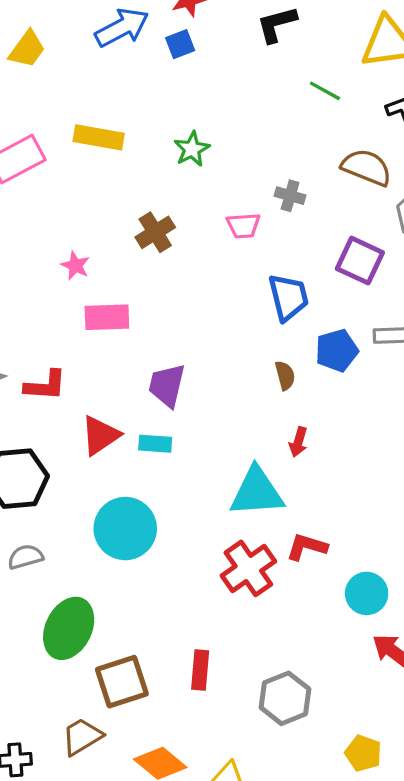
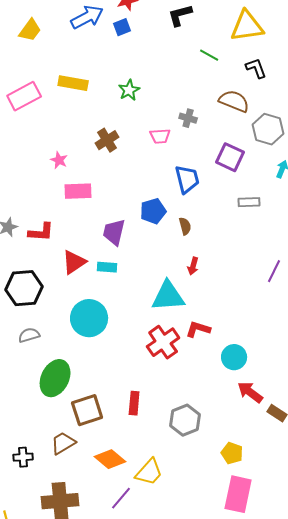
blue pentagon: (337, 350) -> (153, 211), moved

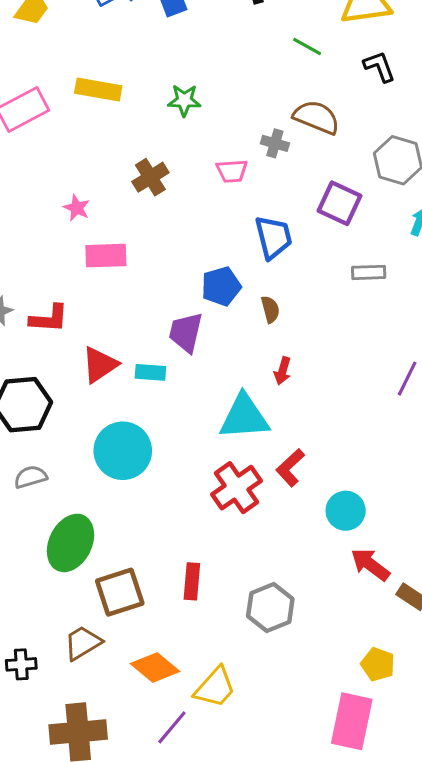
green star: (129, 90) -> (184, 100), turned 30
brown semicircle: (234, 101) -> (316, 117), moved
purple trapezoid: (114, 232) -> (186, 332), moved
red L-shape: (198, 329) -> (290, 468), turned -60
yellow pentagon: (232, 453) -> (378, 664), moved

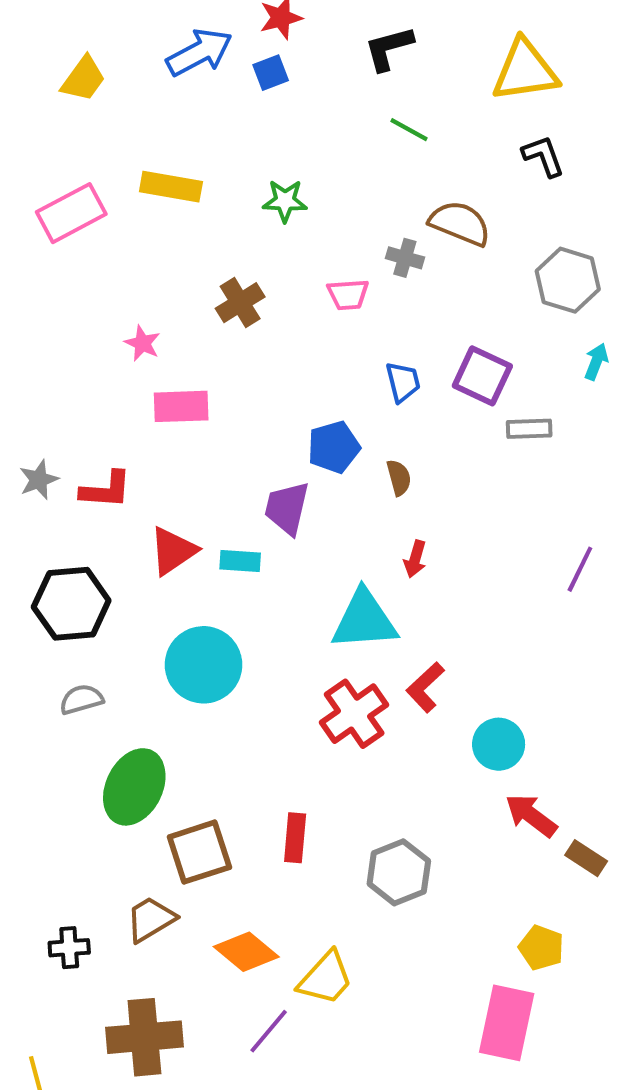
green line: (307, 47) -> (409, 130), moved
purple square: (339, 203) -> (482, 376), moved
blue trapezoid: (273, 237) -> (403, 382), size x0.7

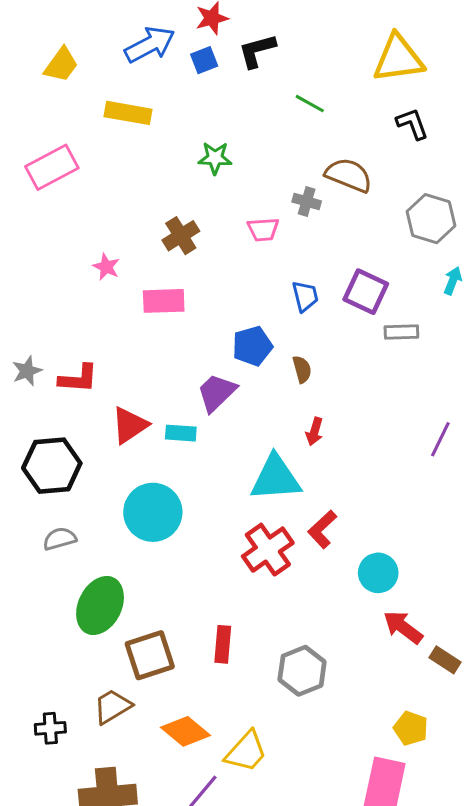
black L-shape: (389, 48) -> (257, 51), moved
yellow rectangle: (171, 187) -> (128, 113), moved
pink rectangle: (181, 406) -> (164, 301), moved
purple trapezoid: (287, 508) -> (217, 393), turned 33

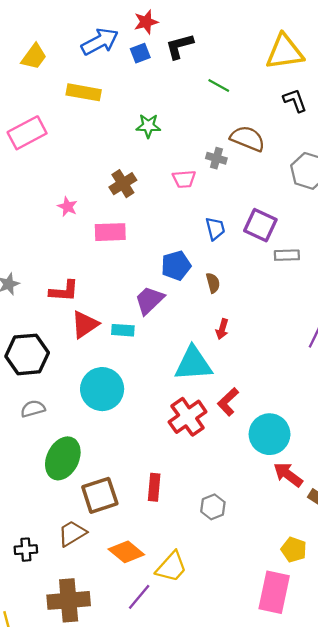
red L-shape: (78, 379) -> (64, 291), moved
cyan circle: (378, 573) -> (270, 434), size x1.4
gray hexagon: (302, 671) -> (213, 507), size x0.7

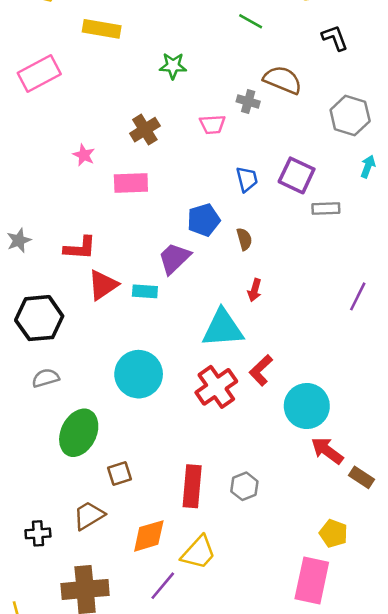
cyan circle: (102, 389) -> (139, 374), moved
red rectangle: (154, 487) -> (192, 486), moved, size x1.4
brown square: (100, 495) -> (119, 474), size x0.6
orange diamond: (126, 552) -> (149, 536), turned -56

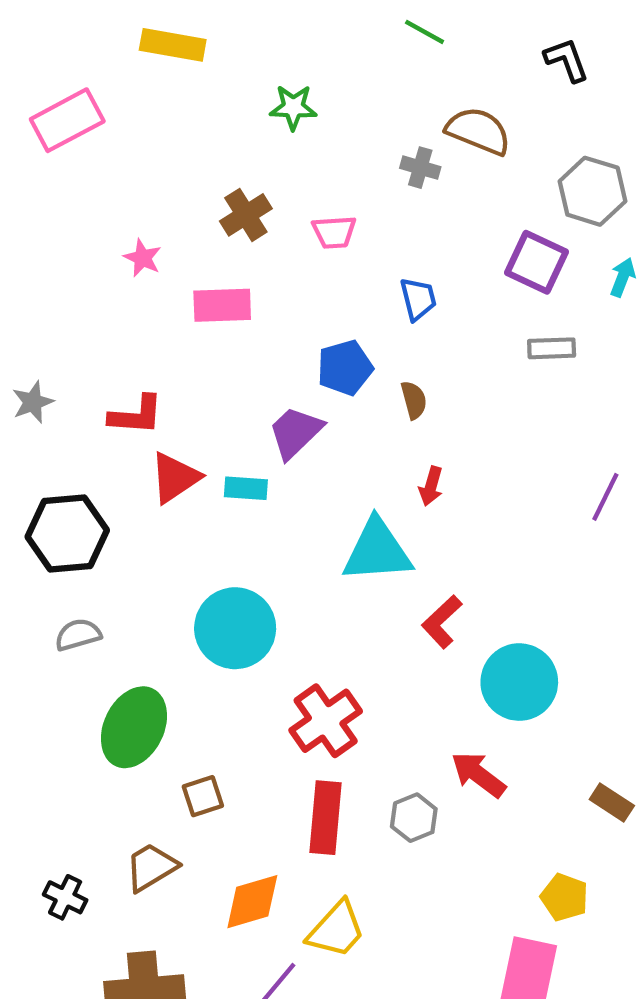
pink trapezoid: (212, 124) -> (334, 232), moved
purple square: (297, 175) -> (536, 262), moved
red cross: (216, 387) -> (326, 721), moved
red arrow: (327, 451) -> (478, 775), moved
black cross: (38, 533) -> (65, 897), turned 30

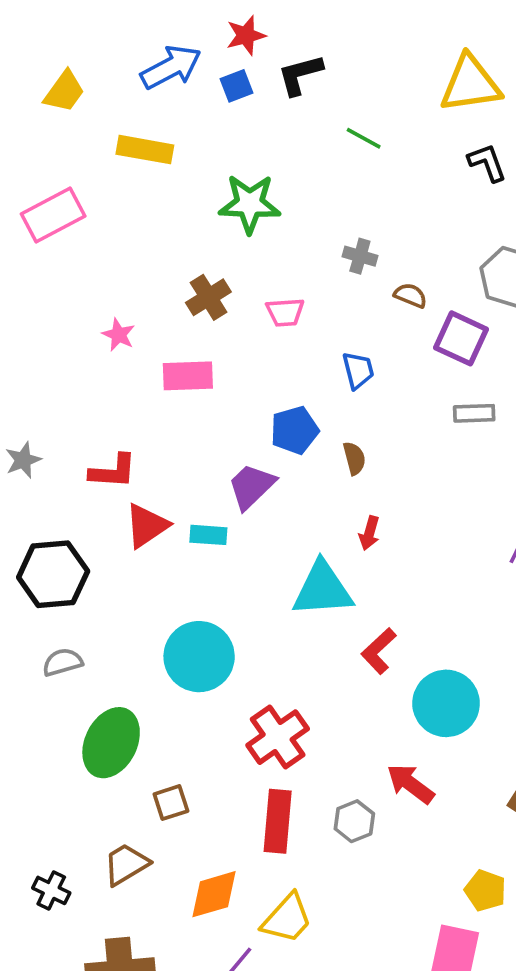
green star: (293, 107) -> (250, 204), size x1.5
brown semicircle: (478, 131) -> (410, 295), moved, size x0.6

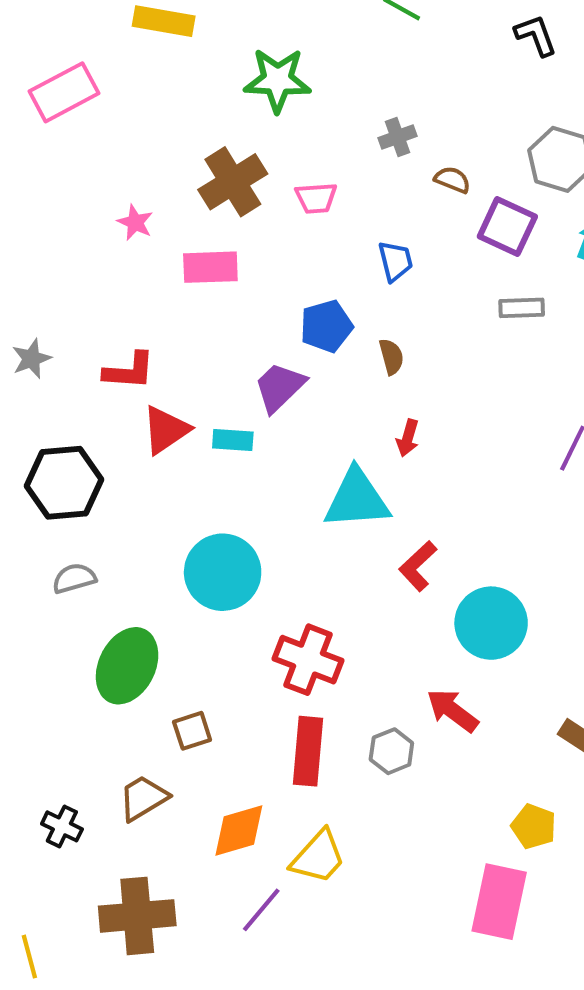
gray cross: (360, 256) -> (398, 137), turned -36
brown cross: (208, 297) -> (233, 182), size x1.4
red cross: (278, 737) -> (308, 660), turned -34

